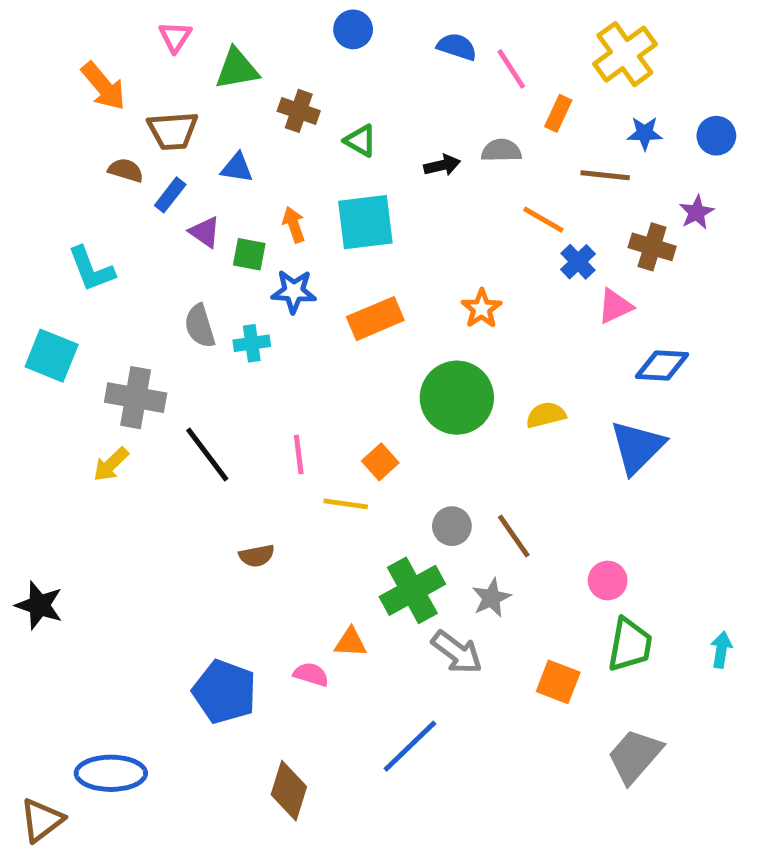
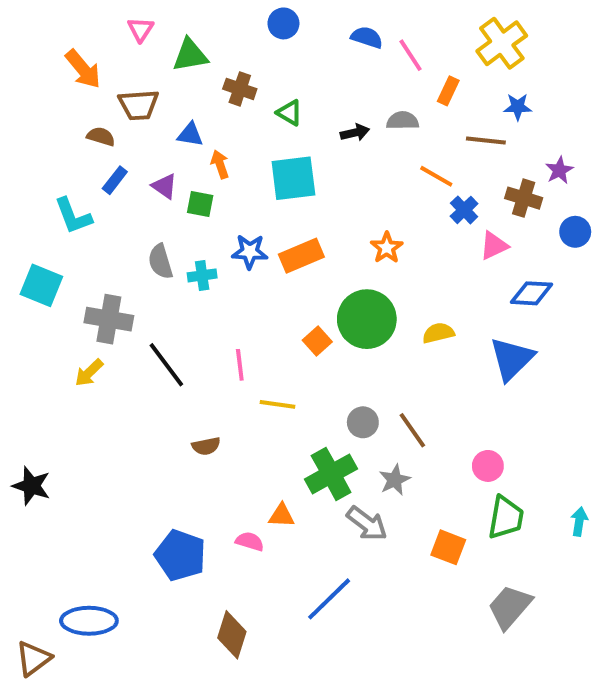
blue circle: (716, 136) -> (575, 232), moved
blue rectangle: (170, 195) -> (115, 180), moved
orange arrow: (294, 225) -> (220, 164), moved
blue star: (294, 291) -> (250, 252), moved
orange square: (380, 462) -> (317, 341), moved

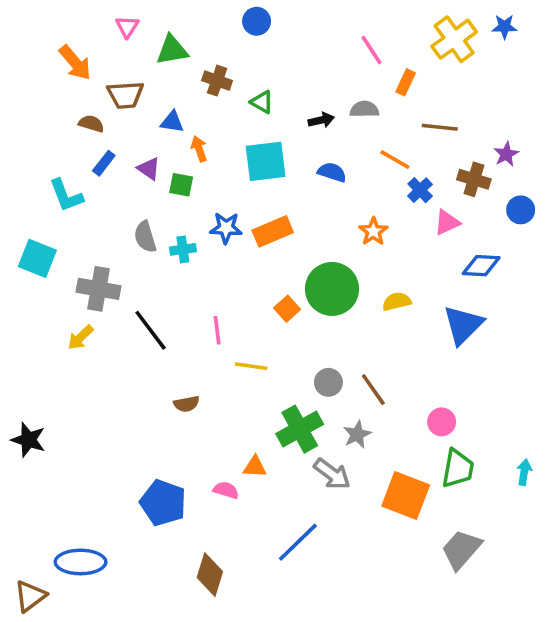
blue semicircle: (367, 37) -> (332, 172), moved
blue star: (518, 107) -> (504, 27), moved
orange star: (387, 248) -> (373, 231), moved
orange square: (448, 547) -> (406, 496), size x1.5

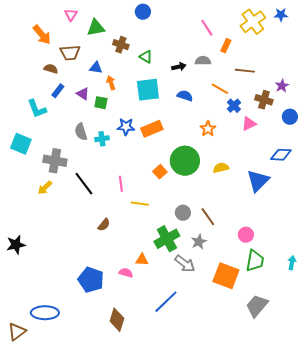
blue diamond: (481, 266) -> (281, 155), moved
brown semicircle: (187, 404) -> (104, 225), turned -40
black star: (28, 440) -> (16, 245), turned -30

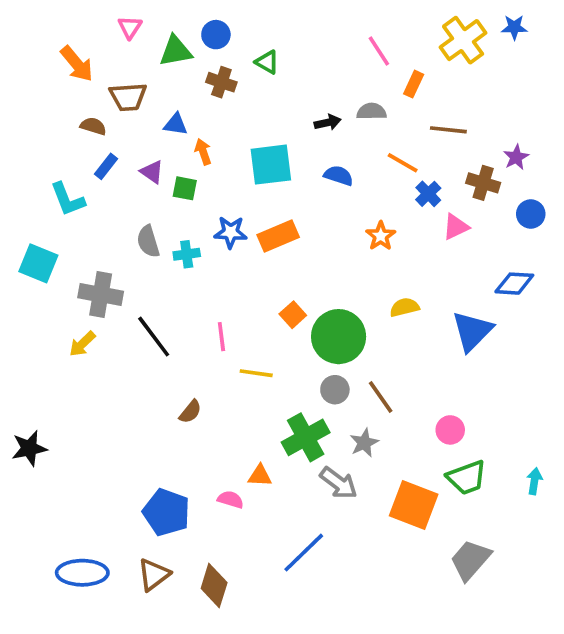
blue circle: (143, 12) -> (216, 35), moved
green triangle: (146, 57) -> (267, 62), moved
green circle: (185, 161) -> (339, 337), moved
green trapezoid: (255, 261) -> (467, 478), turned 60
brown triangle: (17, 332) -> (154, 575), moved

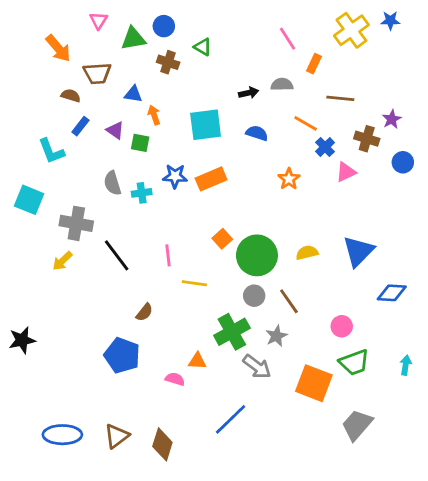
blue diamond: (514, 284) -> (392, 293), moved
yellow semicircle: (404, 307) -> (307, 253), moved
blue pentagon: (167, 512) -> (122, 355), moved

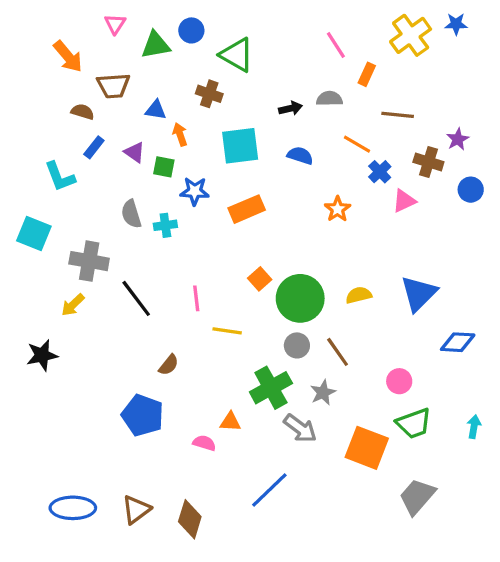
green triangle: (203, 47) -> (237, 55), size x1.6
brown cross: (168, 62) -> (209, 94), moved
blue star: (175, 176) -> (195, 191), moved
black star: (22, 340) -> (42, 355), moved

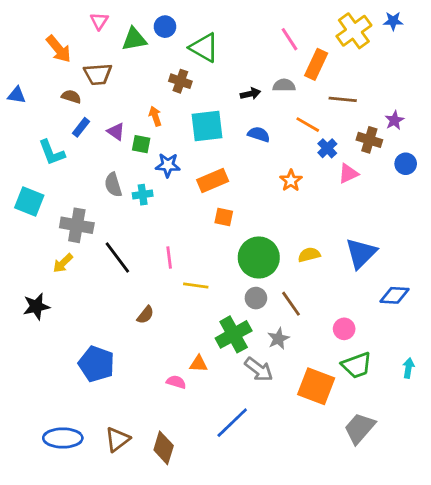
orange rectangle: (367, 74) -> (316, 64), size x1.5
blue triangle: (156, 110) -> (17, 95), moved
orange square: (260, 279) -> (224, 217), moved, turned -36
blue pentagon: (143, 415) -> (96, 364), moved

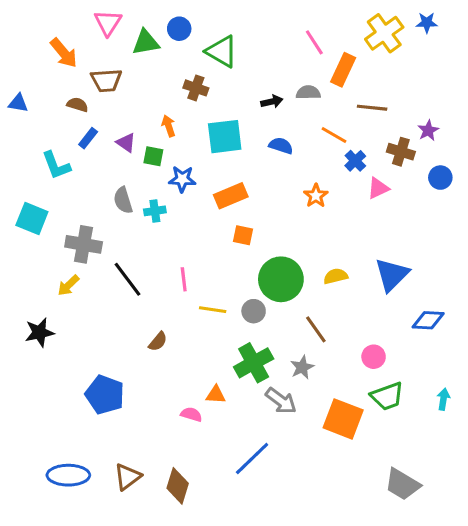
pink triangle: (99, 21) -> (108, 23), size x1.4
gray circle: (256, 298) -> (254, 311), moved
gray trapezoid: (359, 428) -> (402, 484), moved, turned -100

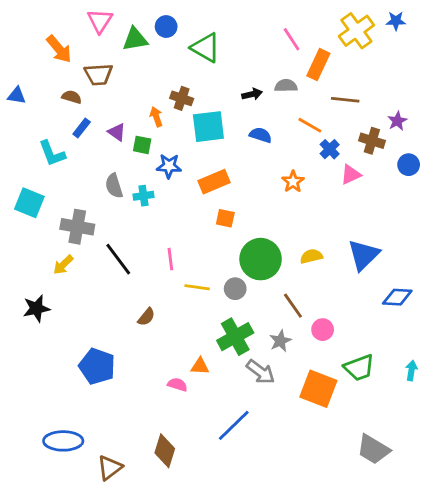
brown cross: (196, 88) -> (182, 98), moved
pink circle: (374, 357) -> (323, 330), moved
brown triangle: (128, 477) -> (110, 468), moved

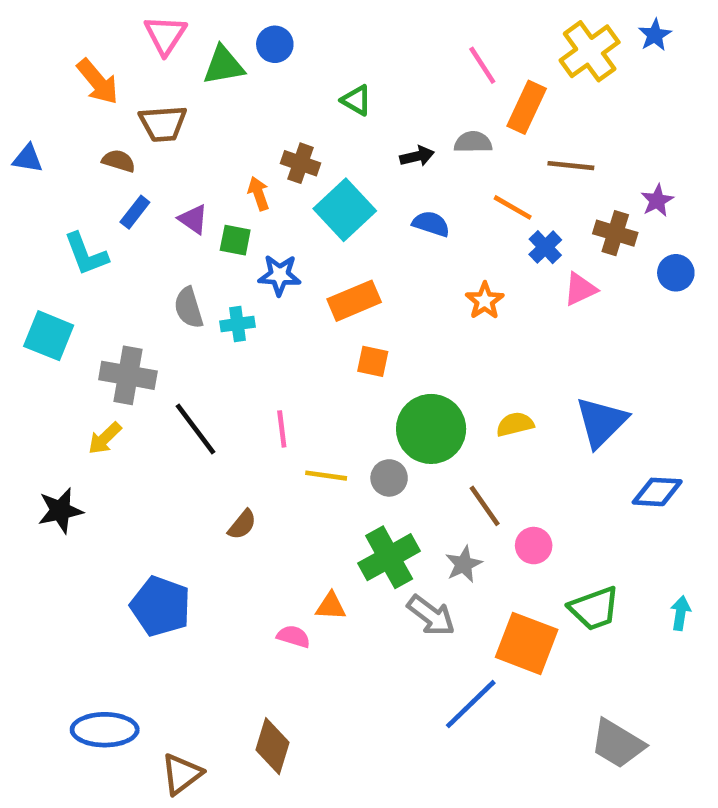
blue star: (396, 21) -> (655, 35), turned -30
green triangle: (206, 48) -> (356, 100), moved, size x0.6
cyan square: (208, 127) -> (345, 210), turned -36
blue line: (234, 425) -> (471, 704), moved

